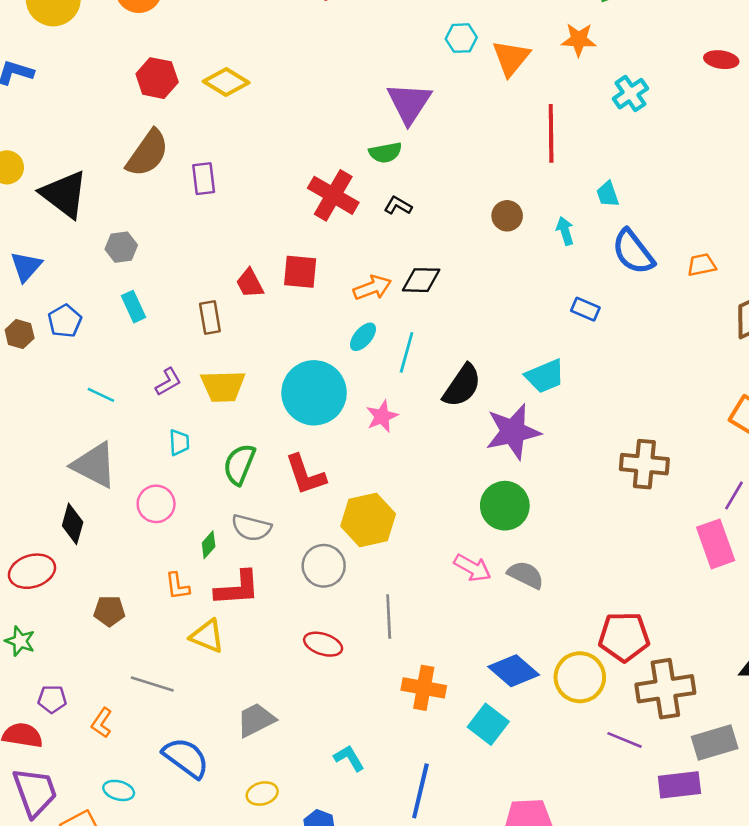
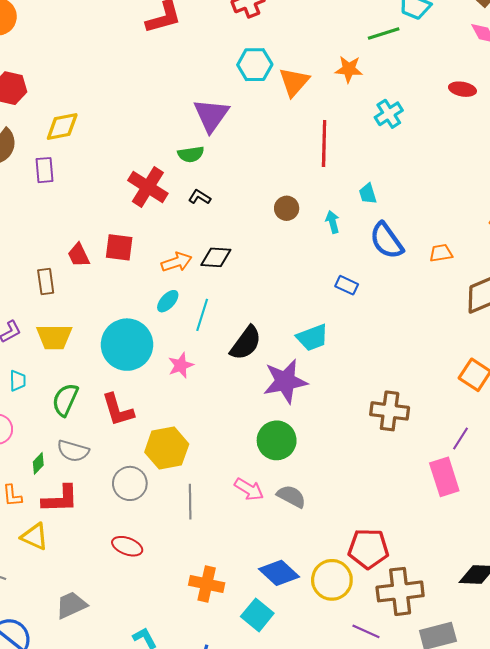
cyan hexagon: (461, 38) -> (255, 65), size x1.4
yellow diamond: (226, 82) -> (62, 127), moved, turned -44
gray line: (389, 617) -> (190, 502), moved

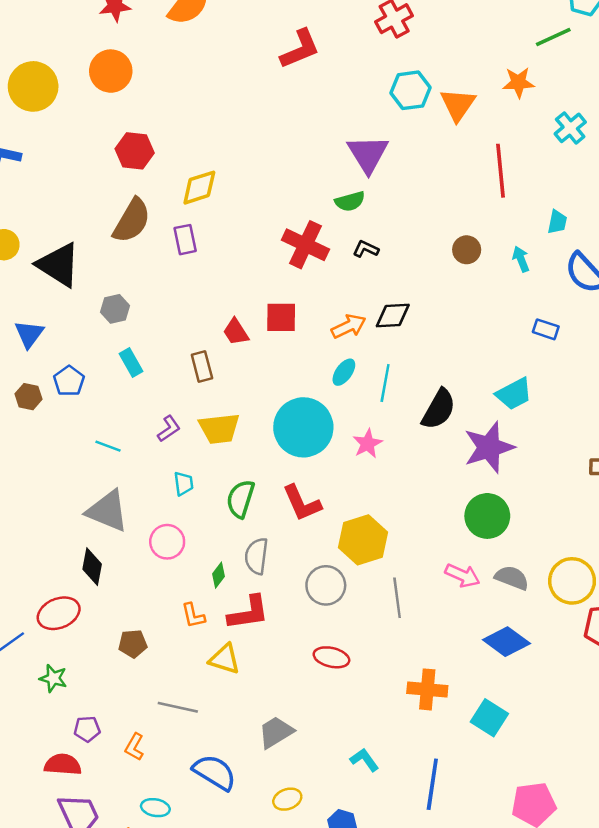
cyan trapezoid: (368, 194) -> (557, 222), turned -145
gray semicircle: (73, 451) -> (256, 556), turned 88
blue diamond: (279, 573) -> (506, 642), moved
yellow circle: (332, 580) -> (572, 581), moved

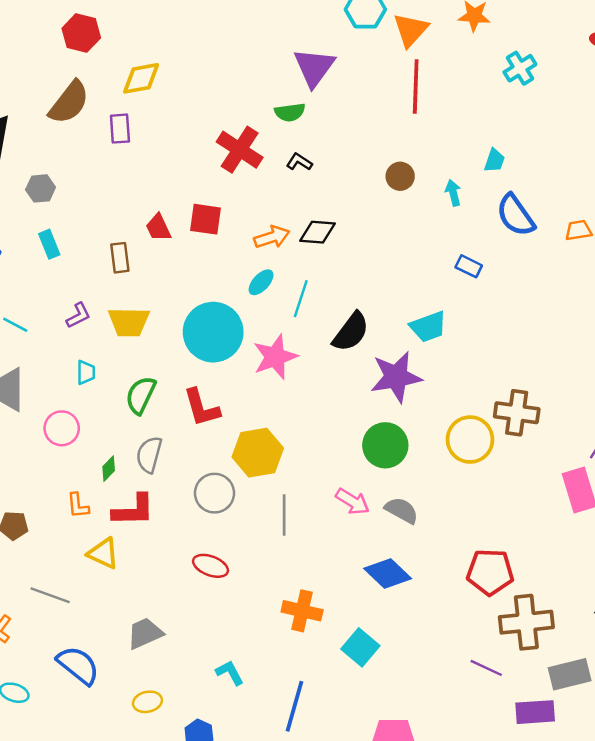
red line: (500, 171) -> (416, 86), moved
pink star: (368, 444) -> (275, 357), size x1.5
yellow circle: (572, 581) -> (470, 440), moved

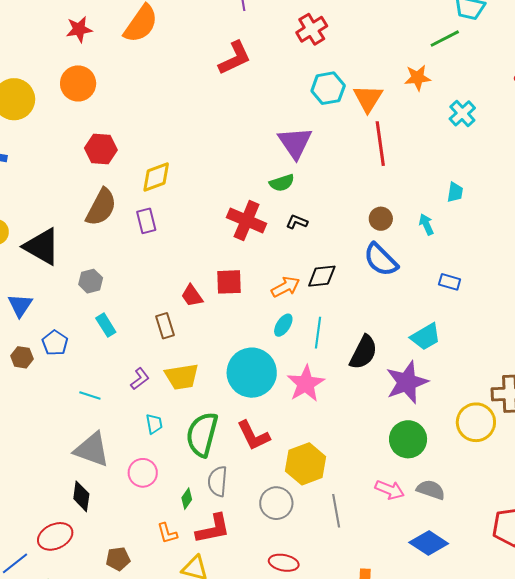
blue semicircle: (515, 215) -> (381, 260), moved
green semicircle: (141, 395) -> (202, 434), size x1.4

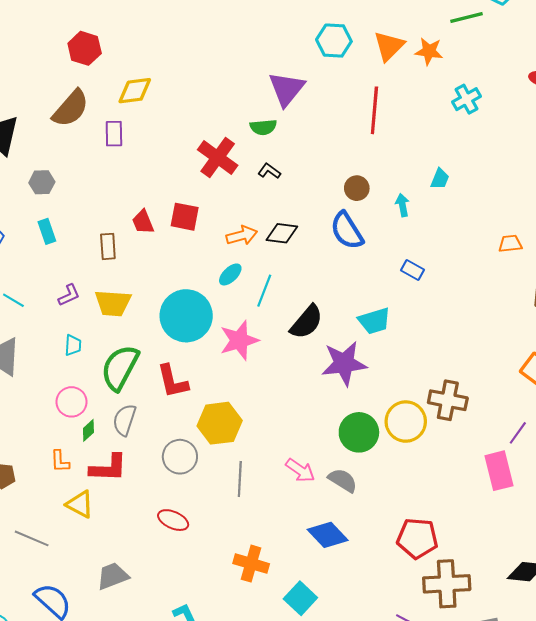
orange triangle: (368, 98) -> (389, 46), moved
green circle: (408, 439) -> (359, 432), moved
pink circle: (143, 473) -> (71, 402), moved

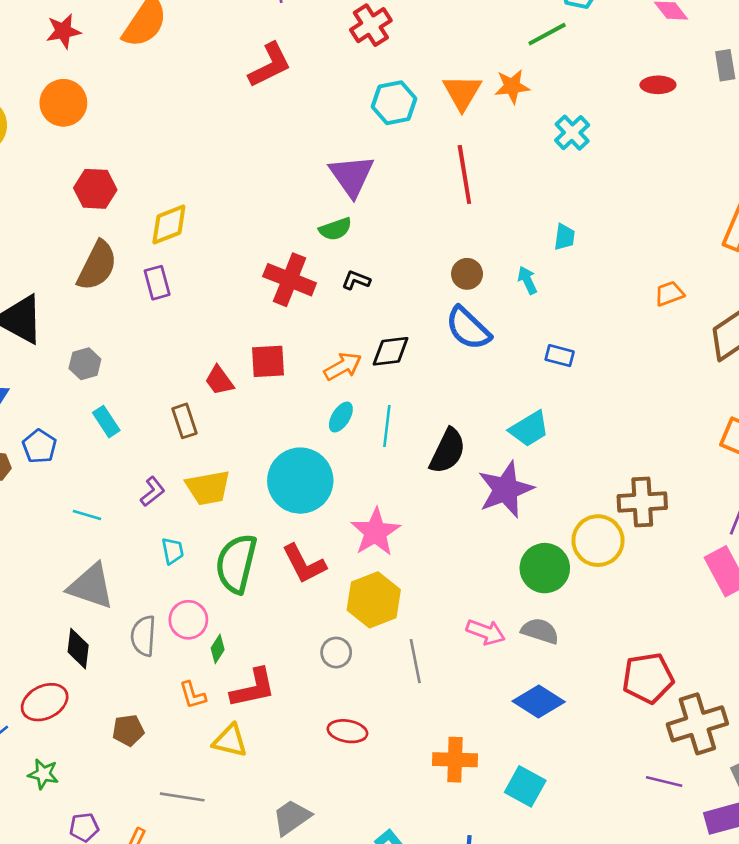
pink star: (239, 340) -> (375, 532), moved
gray semicircle: (125, 420) -> (143, 636), moved
gray circle: (180, 457) -> (336, 653), size x0.7

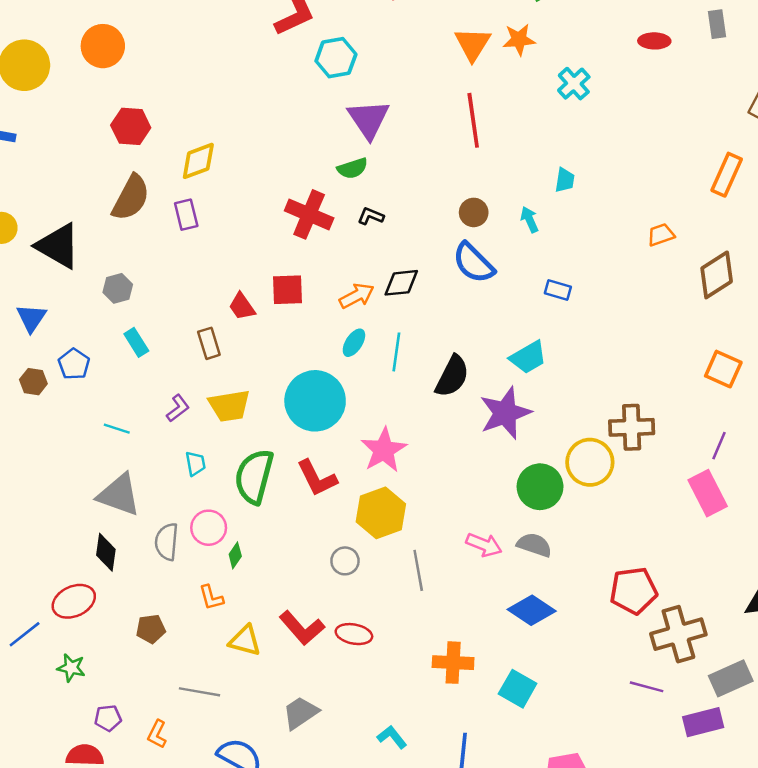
cyan hexagon: (394, 103) -> (336, 58), moved
red L-shape: (253, 688) -> (302, 628), moved, turned 60

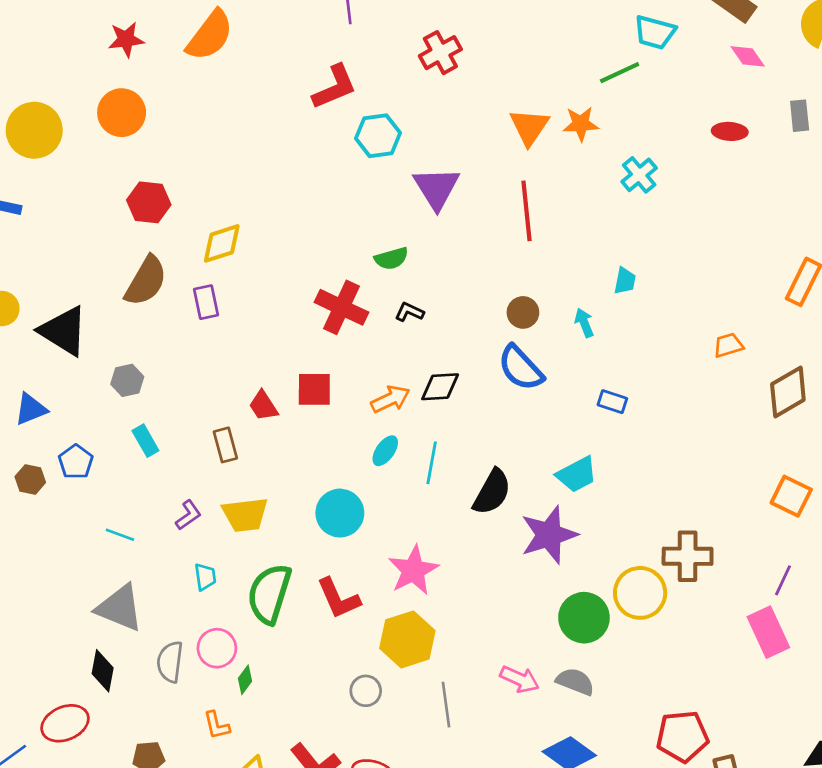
purple triangle: (369, 119) -> (437, 188), moved
blue triangle: (31, 318) -> (31, 409), turned 32
cyan circle: (315, 401) -> (340, 513), size x0.7

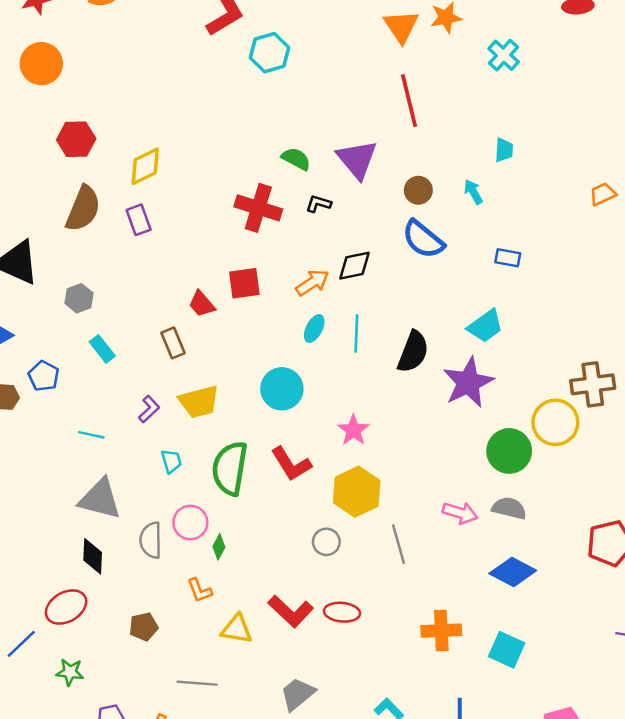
purple triangle: (437, 188) -> (357, 159), moved
green semicircle: (391, 258) -> (296, 159), turned -128
pink star: (413, 570) -> (353, 430), size x0.7

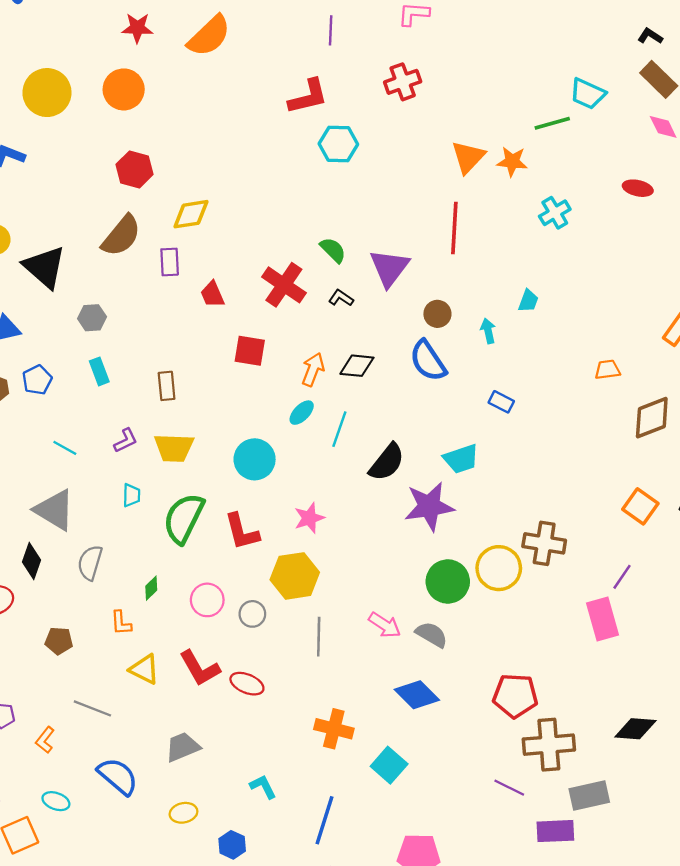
orange arrow: (312, 283) -> (313, 369), turned -52
red trapezoid: (202, 304) -> (212, 294), moved
pink circle: (190, 523) -> (207, 600), moved

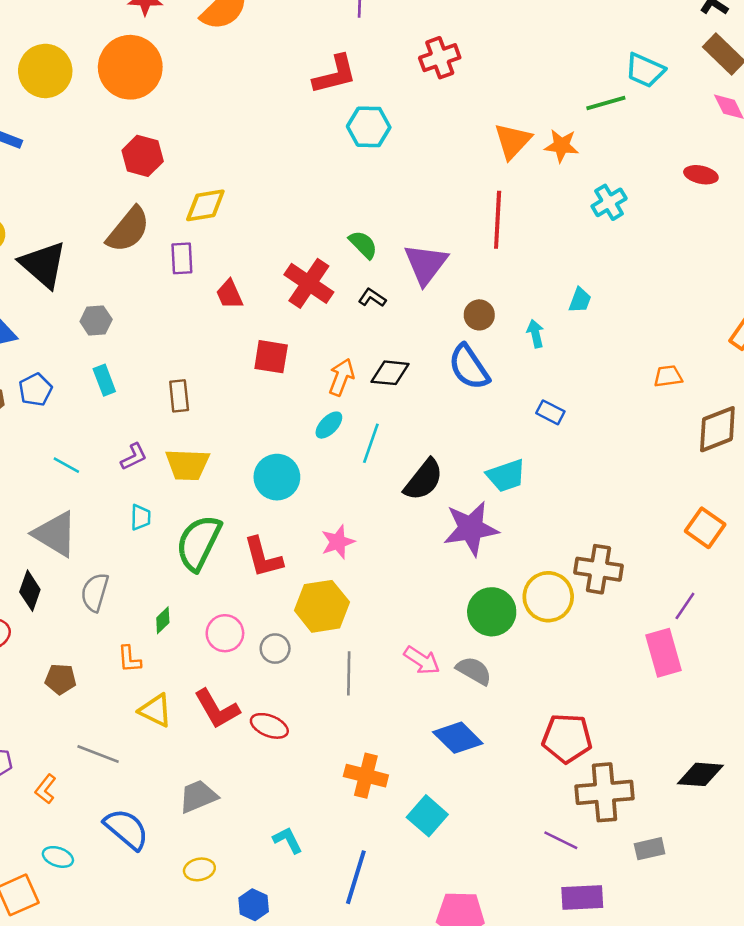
orange circle: (124, 89) -> (130, 67), size x1.4
gray rectangle: (589, 796) -> (650, 849), size x0.7
purple rectangle: (555, 831) -> (582, 898), moved

